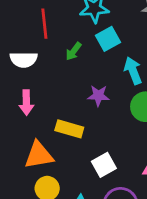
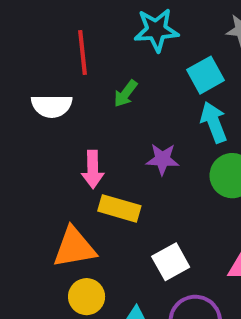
cyan square: (108, 39) -> (206, 75), moved
pink arrow: (26, 103) -> (93, 169), moved

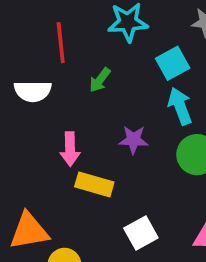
orange triangle: (74, 247) -> (29, 231), moved

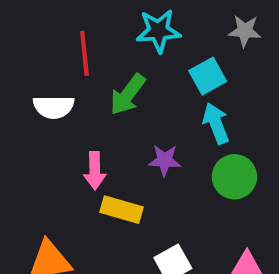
green arrow: (100, 80) -> (128, 95), size x1.5

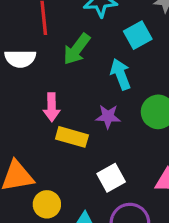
cyan arrow: (216, 123) -> (121, 74), moved
purple star: (165, 160) -> (108, 117), moved

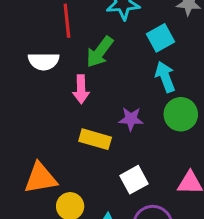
cyan arrow: (121, 74) -> (165, 77), moved
pink arrow: (52, 107) -> (81, 89), moved

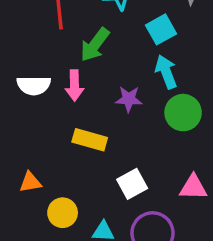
white semicircle: (44, 61) -> (34, 85), moved
purple star: (131, 119) -> (129, 99), moved
orange triangle: (40, 178) -> (30, 182), size x0.6

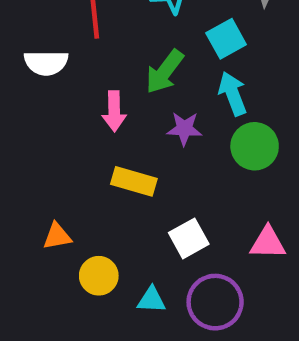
green arrow: (95, 45) -> (165, 72), moved
white semicircle: (34, 85) -> (46, 63), moved

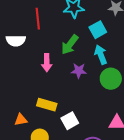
yellow rectangle: (134, 181) -> (47, 105), moved
white square: (189, 238) -> (70, 121), moved

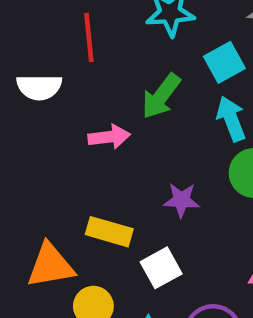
pink arrow: (47, 63) -> (109, 137), turned -96
purple star: (79, 71) -> (181, 200), moved
orange triangle: (21, 120) -> (50, 266), size x1.6

